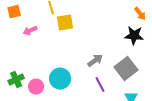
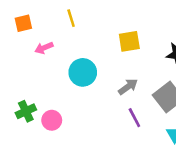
yellow square: (65, 23) -> (129, 41), moved
cyan circle: (60, 79) -> (83, 72), moved

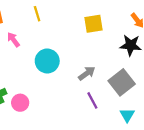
yellow square: (129, 41) -> (93, 24), moved
pink arrow: (44, 48) -> (13, 40), turned 77

